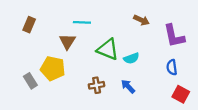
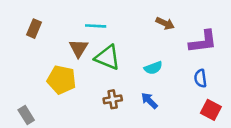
purple L-shape: (174, 36) -> (203, 42), turned -85
green triangle: (108, 49) -> (107, 57), moved
gray rectangle: (30, 81) -> (26, 115), moved

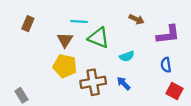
green triangle: (107, 57) -> (99, 38), moved
yellow pentagon: (62, 80) -> (65, 66), moved
brown cross: (113, 99) -> (93, 82), size x1.6

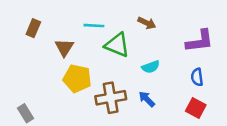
brown arrow: (137, 19) -> (147, 23), moved
brown triangle: (65, 40) -> (64, 47), moved
red square: (175, 91) -> (196, 108), moved

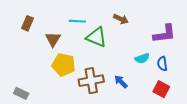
cyan semicircle: (151, 67) -> (142, 58), moved
gray rectangle: (26, 113) -> (21, 93), turned -32

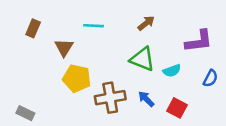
brown arrow: (121, 19) -> (146, 23), turned -64
green triangle: (96, 37) -> (142, 59), moved
blue semicircle: (162, 64) -> (210, 78), moved, turned -144
red square: (161, 89) -> (177, 108), moved

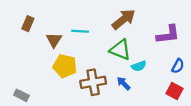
brown arrow: (146, 23) -> (124, 19), size x1.6
cyan line: (93, 26) -> (80, 31), moved
cyan semicircle: (172, 71) -> (139, 66), moved
red square: (177, 108) -> (175, 91), moved

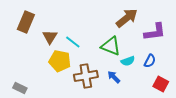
brown arrow: (124, 19) -> (127, 18), moved
brown rectangle: (28, 24) -> (26, 22), size x1.5
cyan line: (80, 31) -> (73, 42), moved, turned 35
blue semicircle: (178, 66) -> (150, 61), moved

